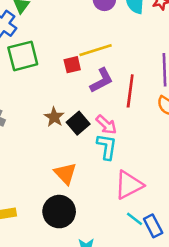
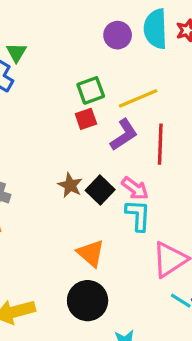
yellow line: (96, 50) -> (138, 98), moved
green square: (23, 56) -> (91, 90), moved, size x0.7

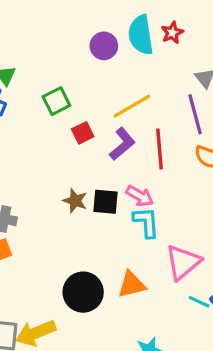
green square: (91, 90) -> (56, 101), moved
black square: (100, 190) -> (105, 202), turned -32
orange triangle: (91, 253) -> (132, 285), moved, turned -48
black circle: (88, 301) -> (83, 292), moved

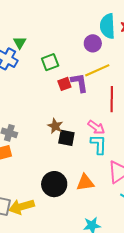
purple circle: (104, 46) -> (93, 43), moved
purple L-shape: (122, 144) -> (79, 83), moved, turned -65
black square: (105, 202) -> (66, 138), moved

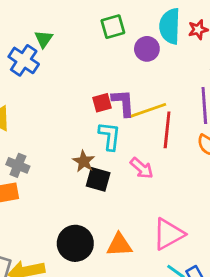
green square: (50, 62) -> (113, 27), moved
yellow line: (97, 70) -> (148, 110), moved
cyan L-shape: (99, 144) -> (110, 136), moved

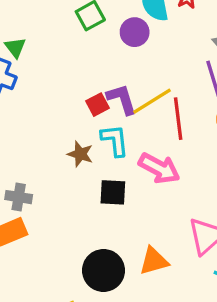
brown star: (84, 161) -> (80, 154), moved
pink arrow: (142, 168) -> (159, 168), size x1.4

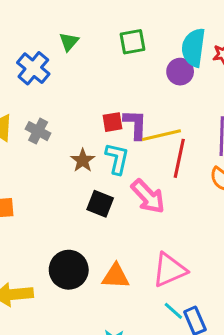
purple circle: (135, 32) -> (180, 72), moved
green triangle: (15, 47) -> (69, 42), moved
gray cross: (19, 197) -> (38, 131), moved

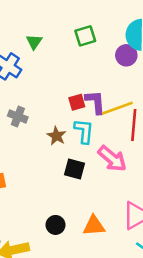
black circle: (69, 270) -> (56, 225), size x0.6

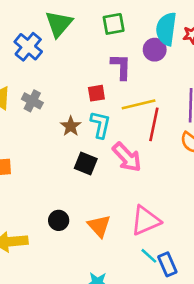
green triangle: (34, 42) -> (59, 24), size x1.6
purple L-shape: (95, 102) -> (121, 67), moved
orange triangle: (94, 226) -> (99, 226), turned 45

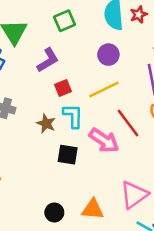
purple circle: (155, 50) -> (108, 55), moved
purple L-shape: (121, 67) -> (48, 60), moved, turned 70
red line: (154, 124) -> (128, 123), moved, turned -36
orange triangle: (99, 226) -> (93, 209), turned -30

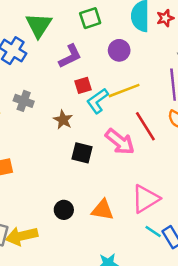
purple circle: (108, 55) -> (119, 50), moved
cyan L-shape: (73, 116) -> (97, 101), moved, turned -130

